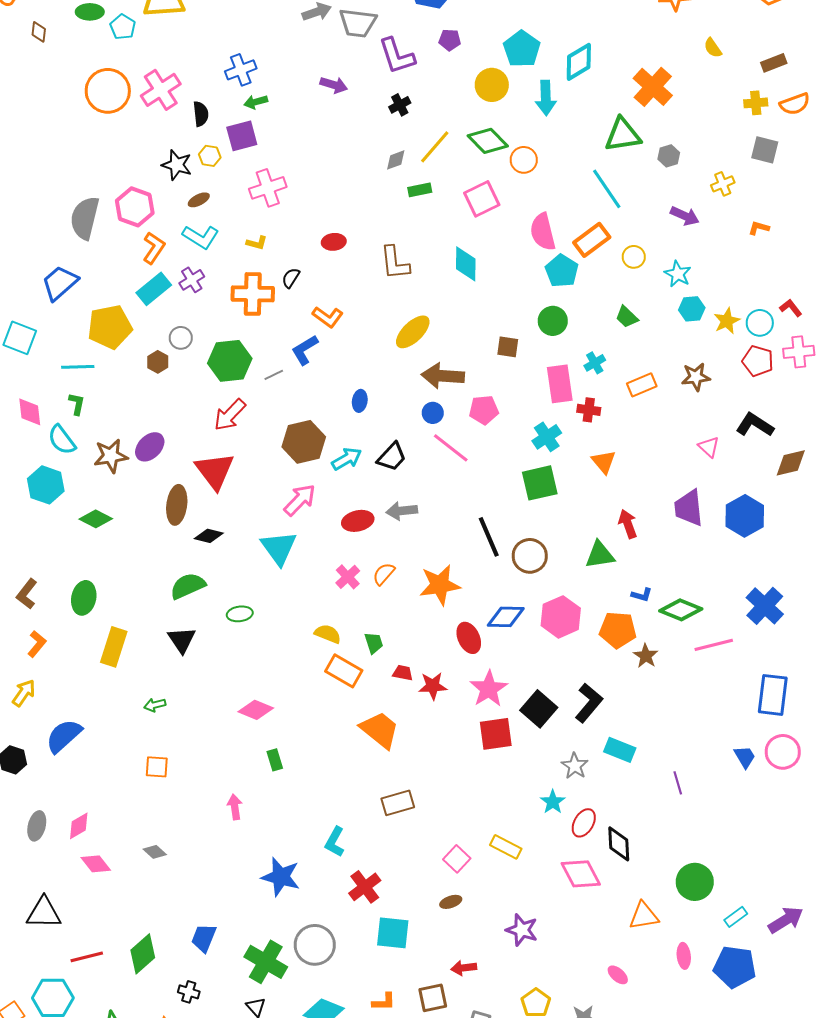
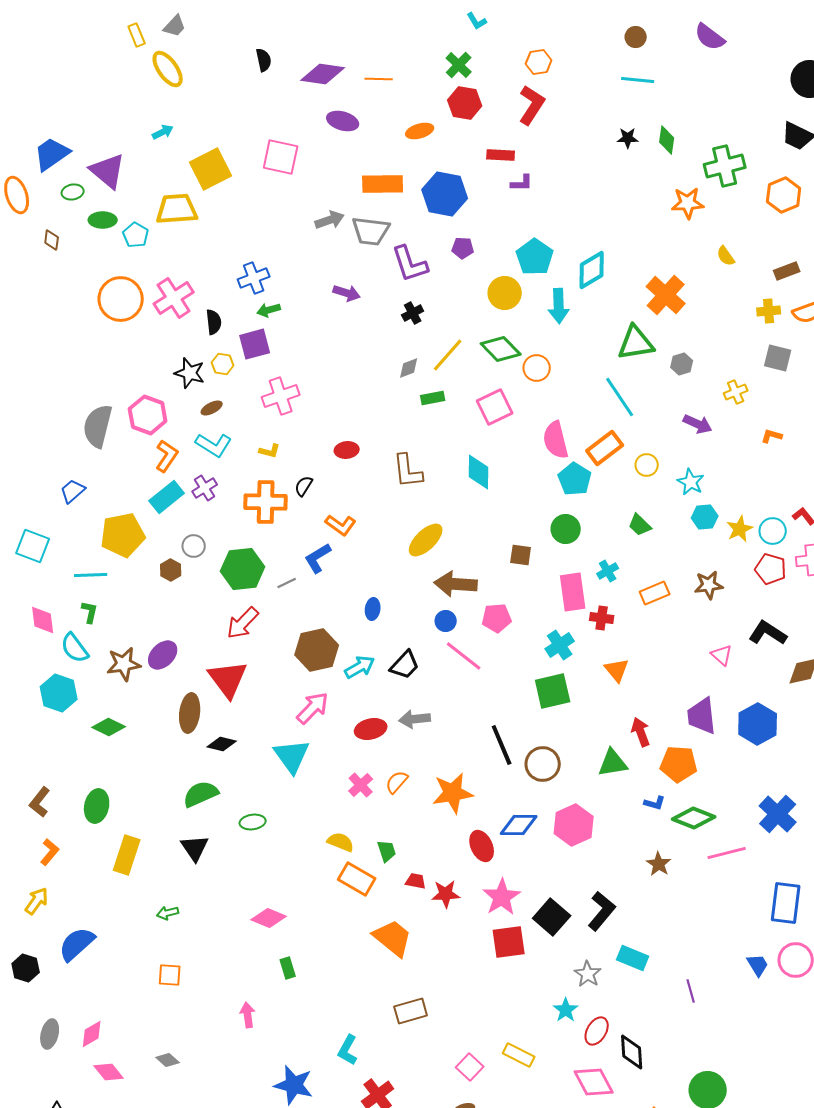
blue trapezoid: (60, 283) -> (73, 491), size x0.7
orange pentagon: (618, 630) -> (679, 764), moved

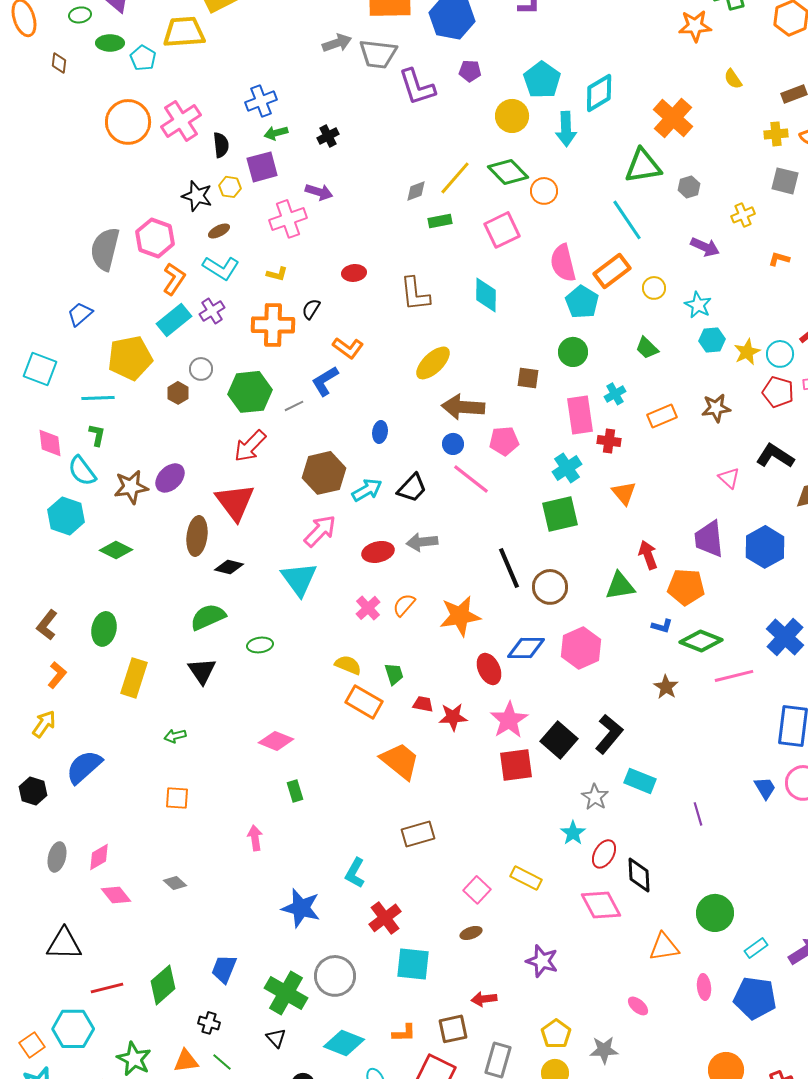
purple arrow: (347, 293) -> (319, 192), moved
black cross: (413, 313) -> (328, 136), moved

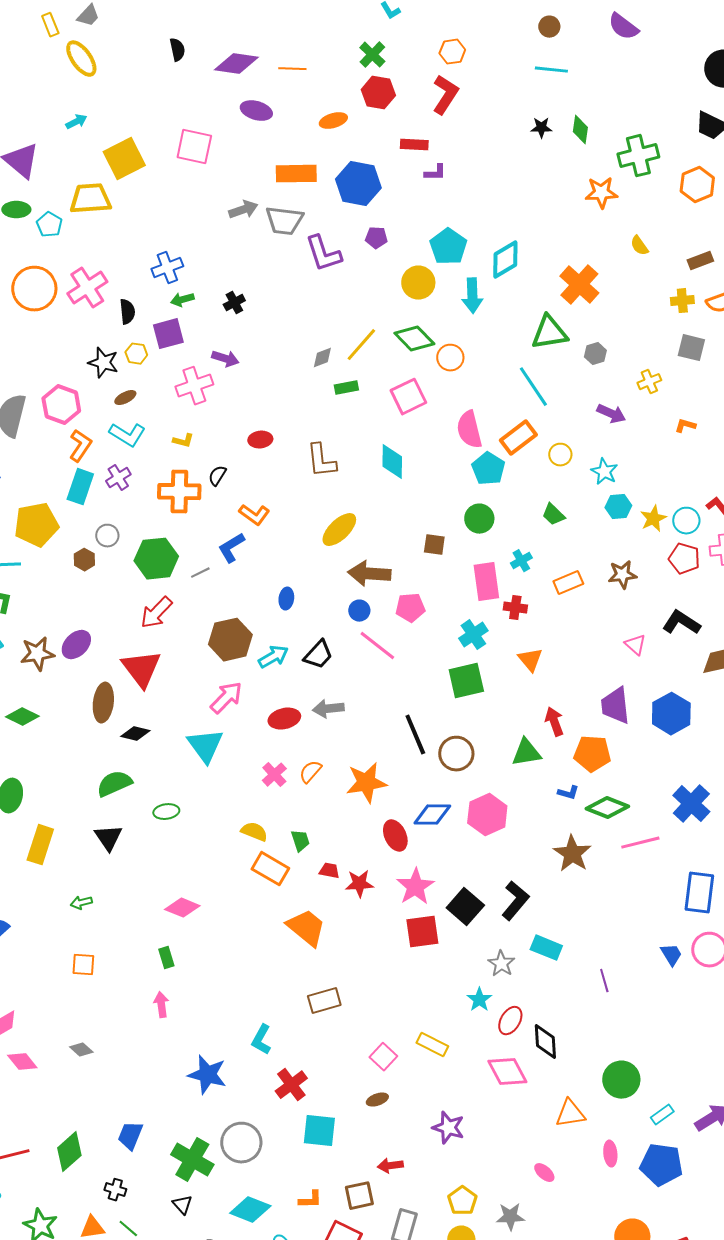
cyan rectangle: (174, 320) -> (80, 487), turned -32
brown star: (666, 687) -> (572, 854), size x1.5
green rectangle: (295, 791) -> (166, 958), moved

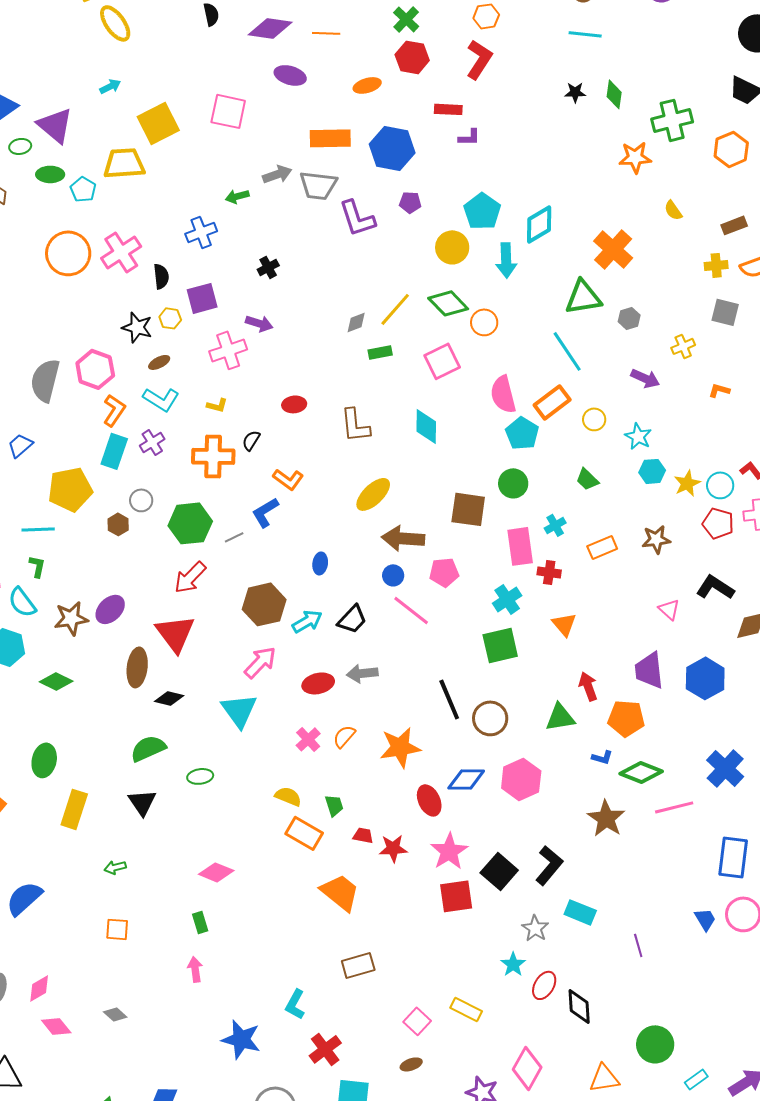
green arrow: (182, 300) -> (237, 196), moved
brown square: (434, 545) -> (468, 509), size x1.6
pink diamond: (507, 1072) -> (527, 1068), moved, turned 57

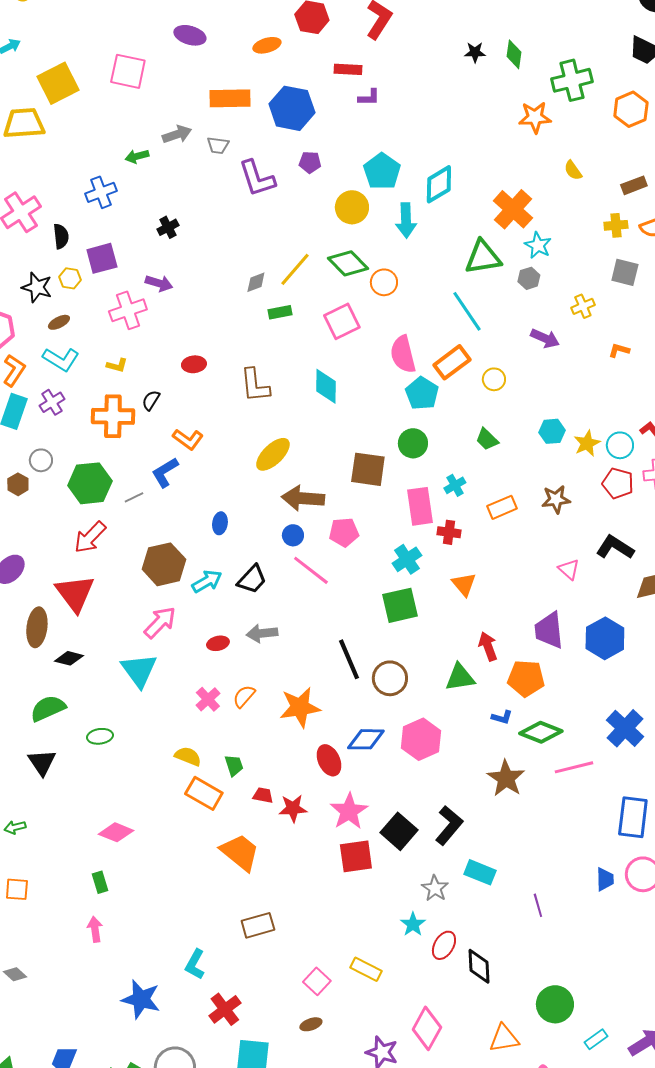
gray trapezoid: (318, 185) -> (218, 145), size x0.6
cyan star: (638, 436) -> (538, 245), moved
red ellipse: (318, 683) -> (218, 643), size x0.7
blue trapezoid: (705, 919) -> (605, 879), turned 30

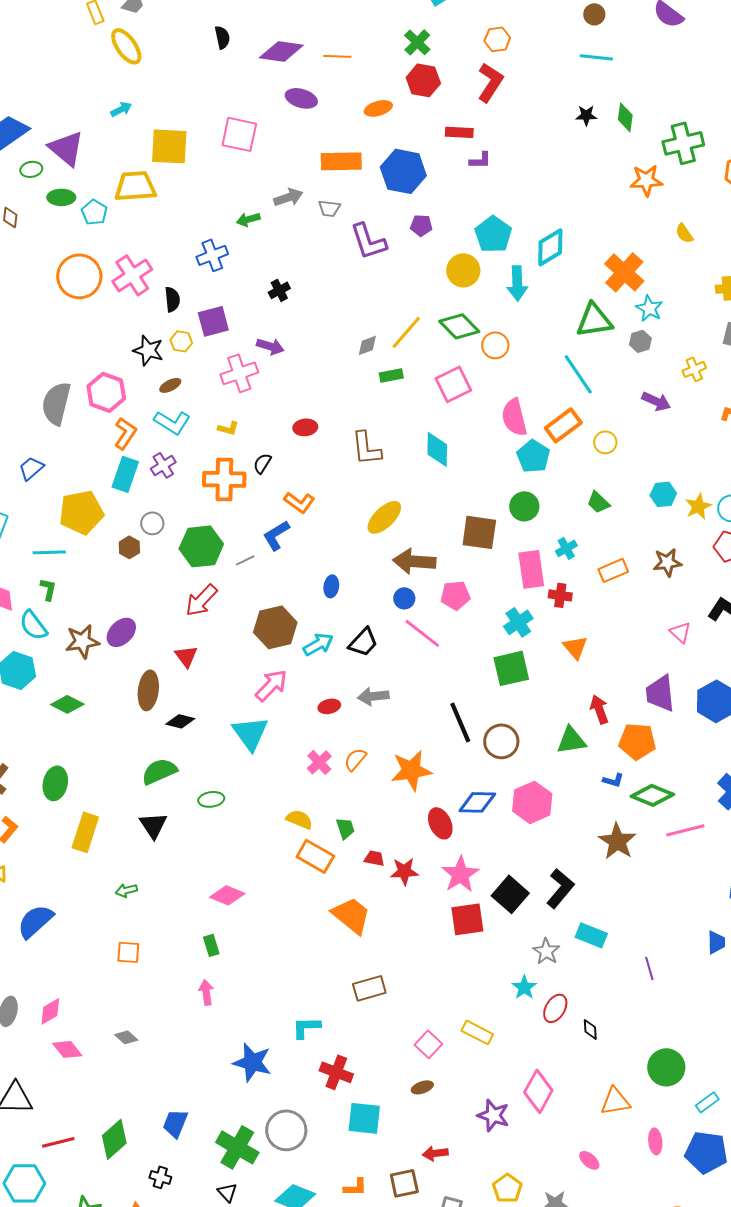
yellow square: (58, 83) -> (169, 146), turned 30
red triangle: (75, 593) -> (186, 656), size x0.6
cyan L-shape: (195, 964) -> (306, 1027), turned 60
black diamond: (479, 966) -> (590, 1029), size x0.6
red cross: (225, 1009) -> (336, 1072), turned -32

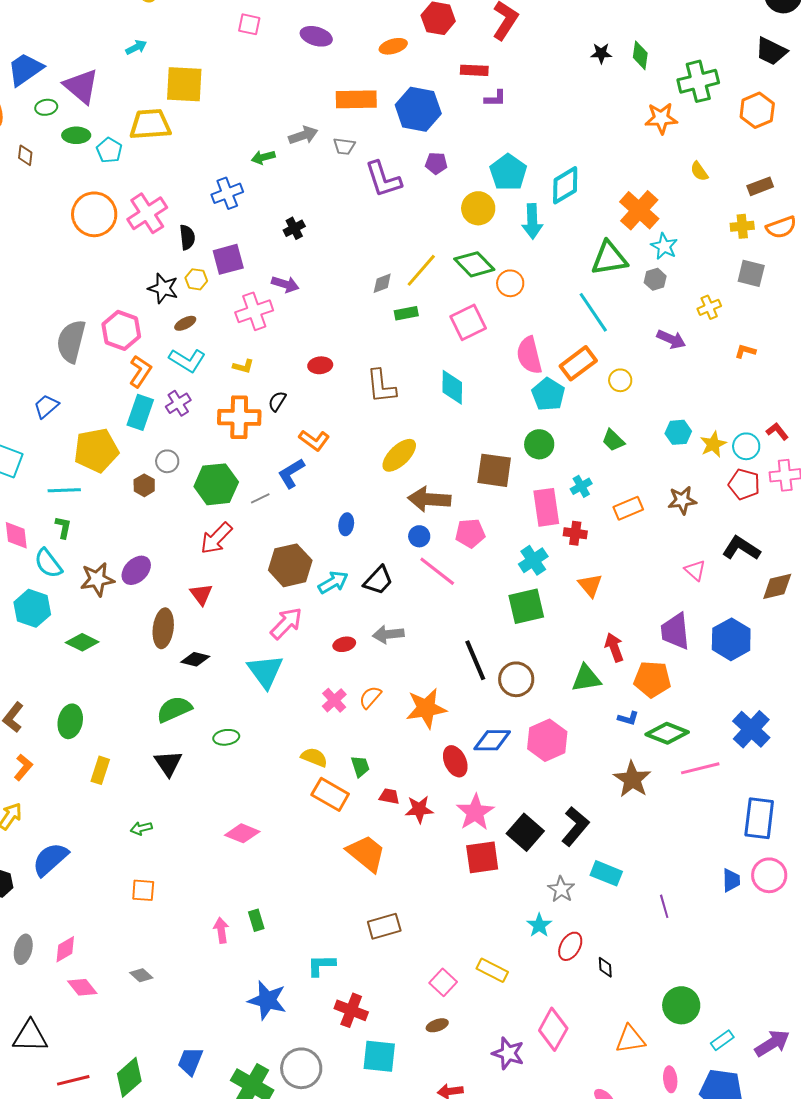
pink square: (239, 134) -> (249, 24), moved, size x0.6
yellow rectangle: (85, 832) -> (100, 770), size x0.7
green rectangle: (211, 945) -> (256, 920), moved

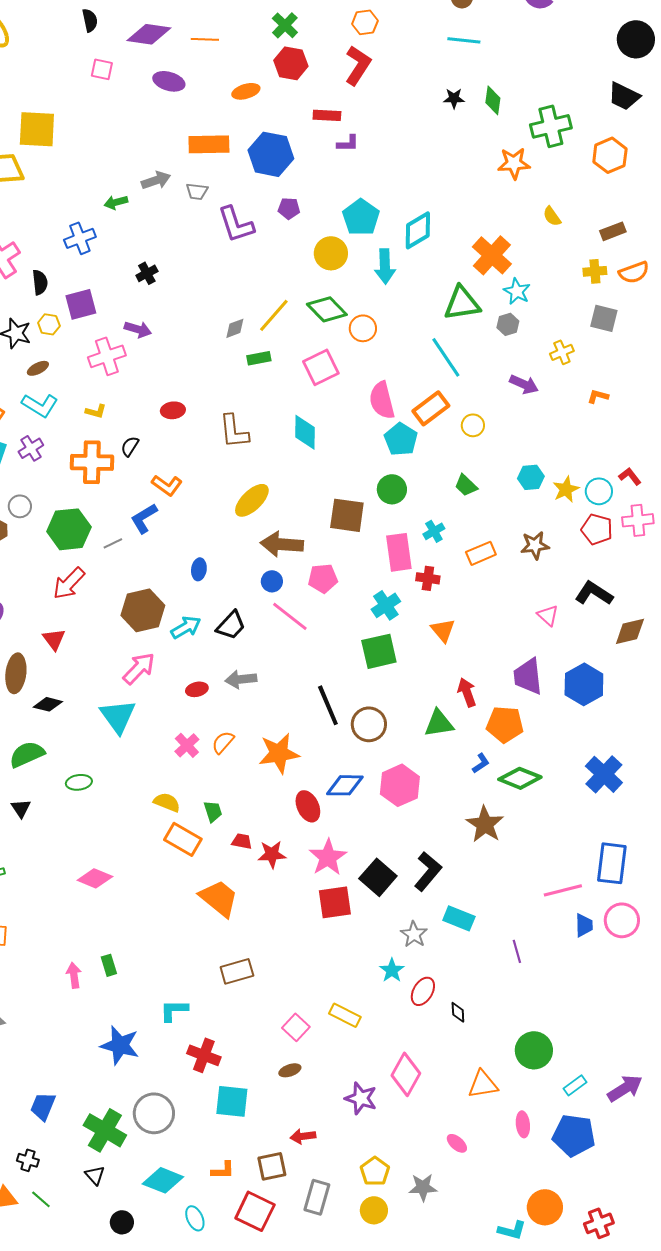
blue L-shape: (628, 718) -> (481, 763), turned -50
black triangle: (168, 763) -> (21, 808), size x0.7
pink line: (700, 768) -> (563, 890), moved

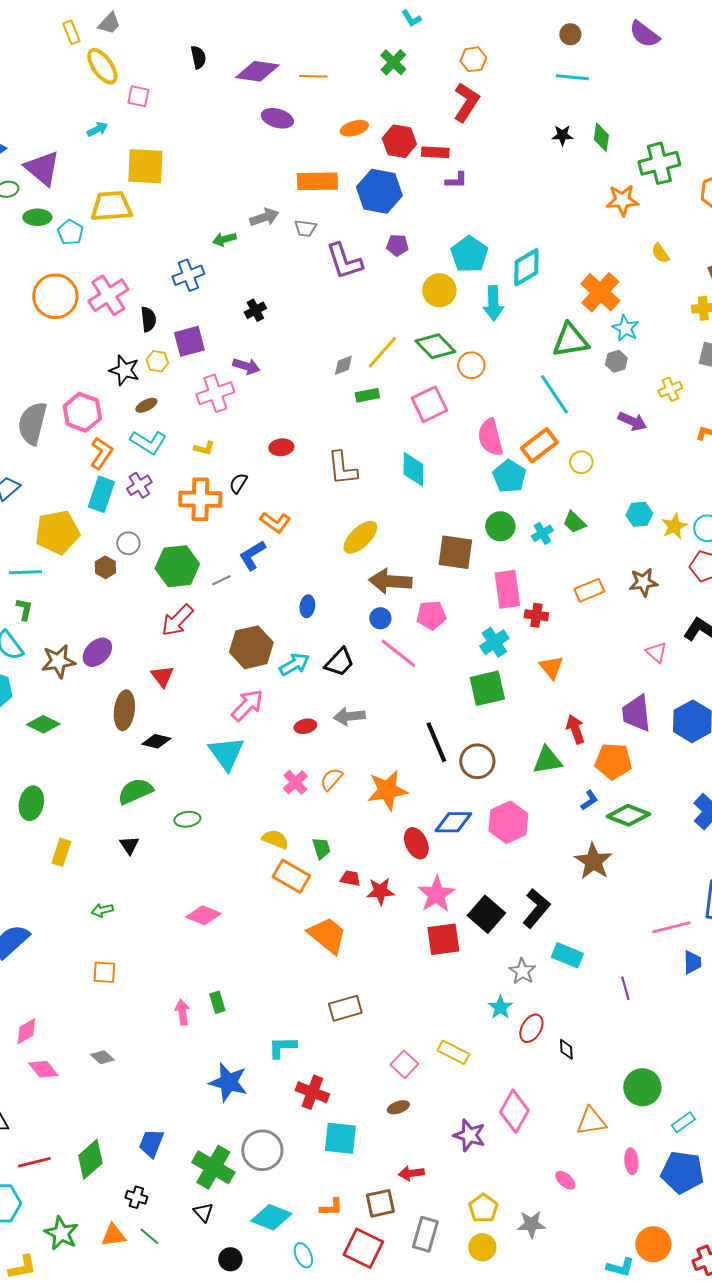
red hexagon: (291, 63) -> (399, 141), moved
pink square: (102, 69) -> (138, 96), moved
cyan cross: (434, 531) -> (542, 533), moved

